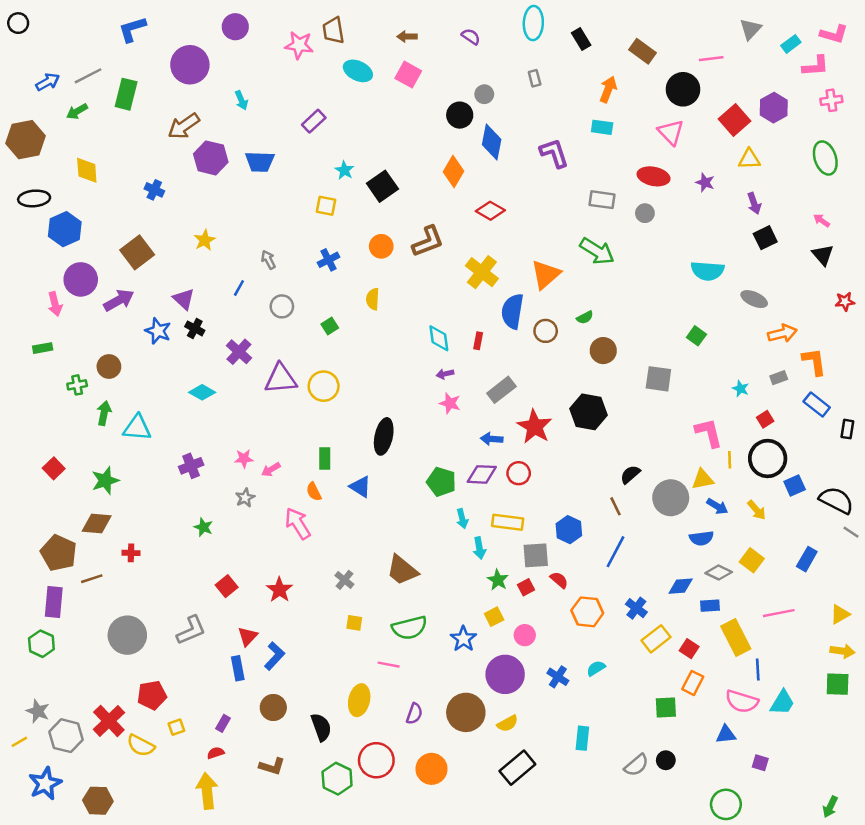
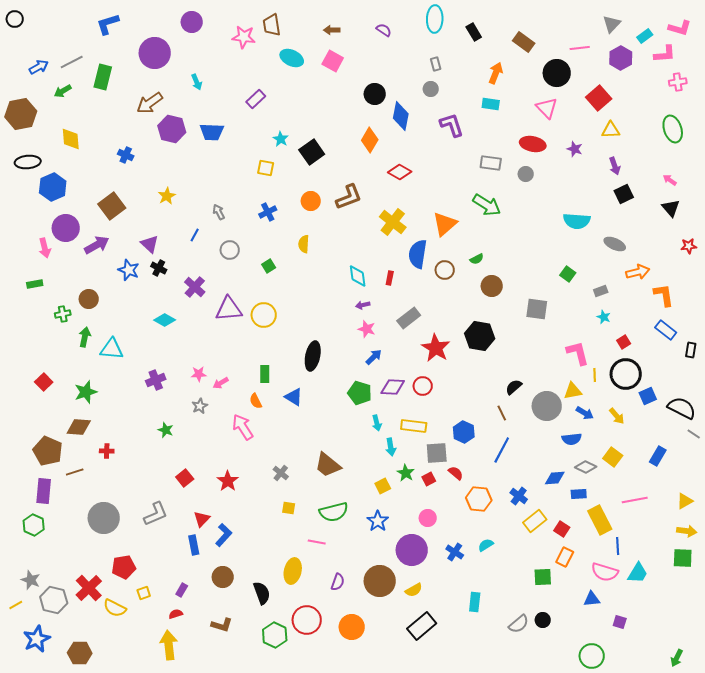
gray circle: (484, 94) -> (431, 89), moved
purple hexagon: (774, 108) -> (621, 58), moved
gray rectangle: (779, 378) -> (601, 291), moved
blue arrow: (492, 439) -> (374, 357), moved, turned 132
yellow square: (494, 617) -> (383, 486), moved

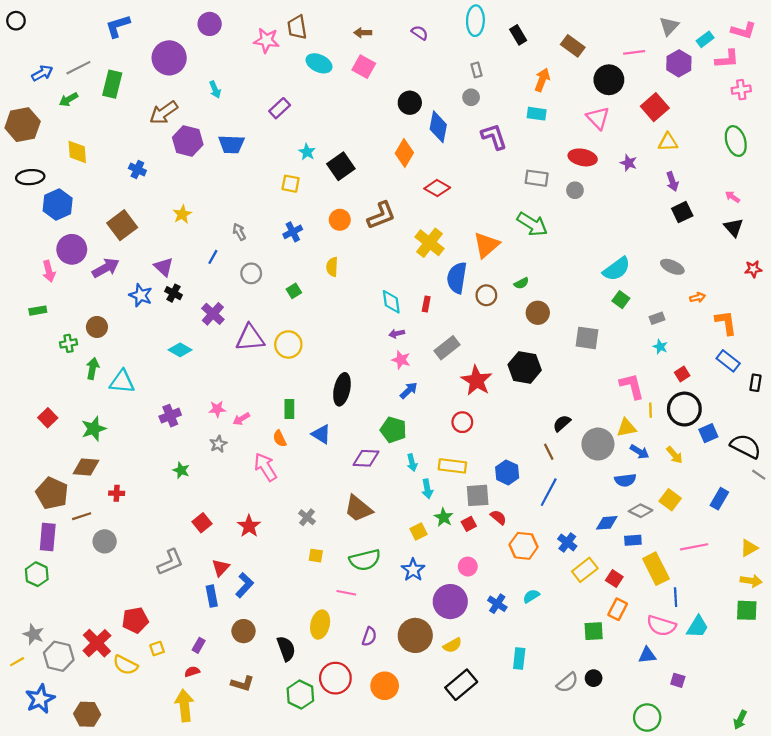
cyan semicircle: (577, 221) -> (617, 269), moved, turned -40
orange arrow: (638, 272) -> (697, 297), size x0.6
purple diamond: (393, 387) -> (366, 458), moved
gray circle: (104, 518) -> (105, 541), moved, size x0.7

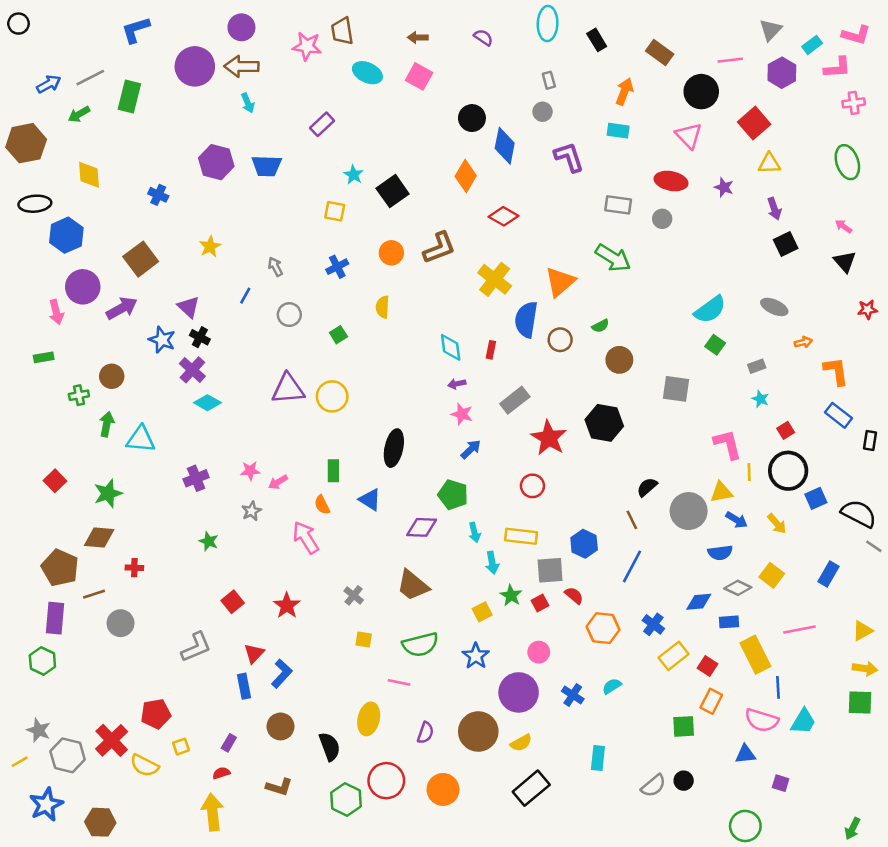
brown arrow: (164, 113) -> (241, 66), moved, turned 36
purple cross: (213, 314) -> (192, 370), moved

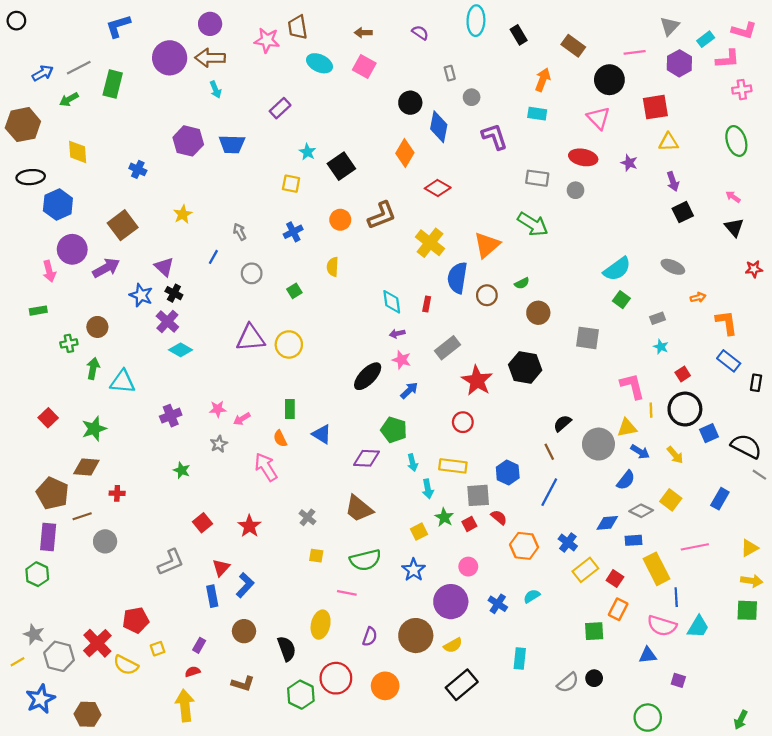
gray rectangle: (549, 80) -> (450, 73), moved
red square: (754, 123) -> (655, 107), turned 32
black ellipse: (394, 448) -> (368, 376), moved, turned 32
blue semicircle: (720, 553) -> (626, 480), turned -45

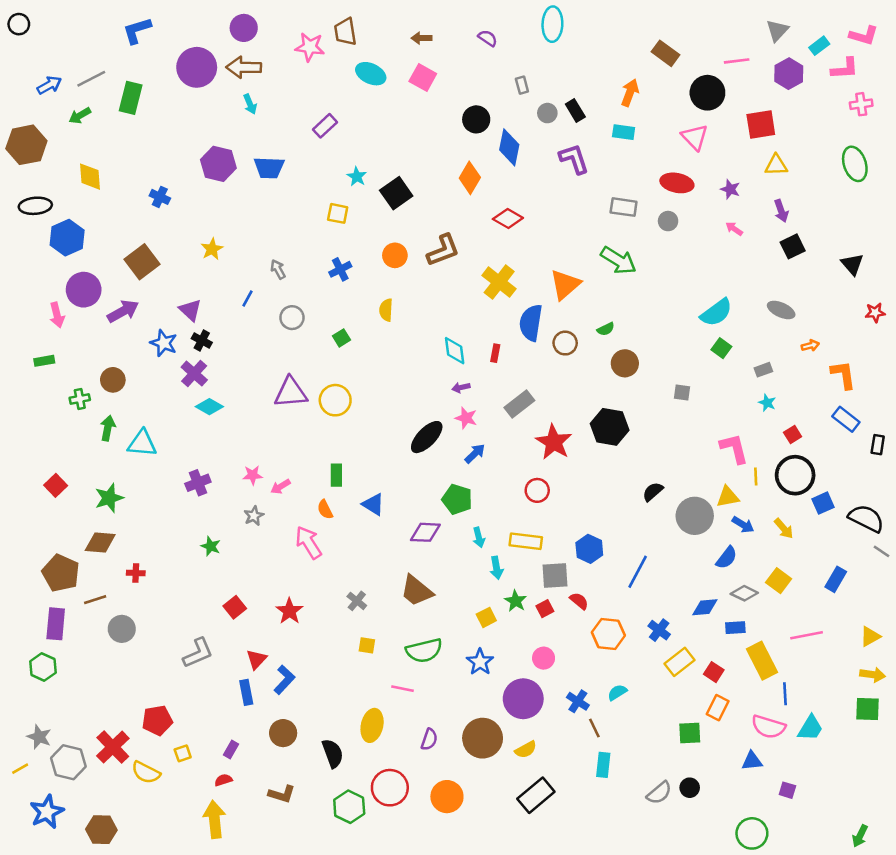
black rectangle: (519, 35) -> (575, 111), moved
pink arrow: (733, 197) -> (734, 229), moved
gray square: (588, 338) -> (682, 393), size x0.6
brown line: (549, 452) -> (594, 728), moved

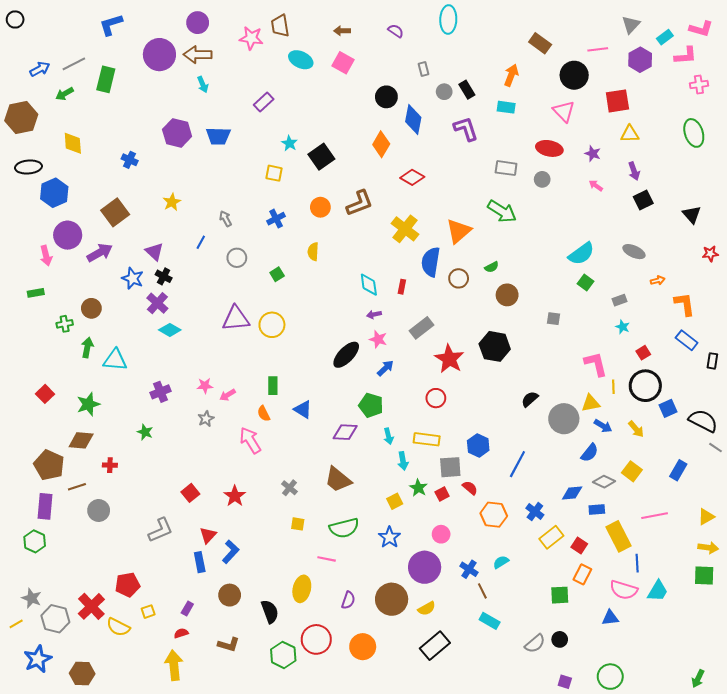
green star: (211, 546) -> (145, 432), moved
cyan rectangle: (603, 765) -> (490, 621), turned -66
purple square: (787, 790) -> (565, 682), moved

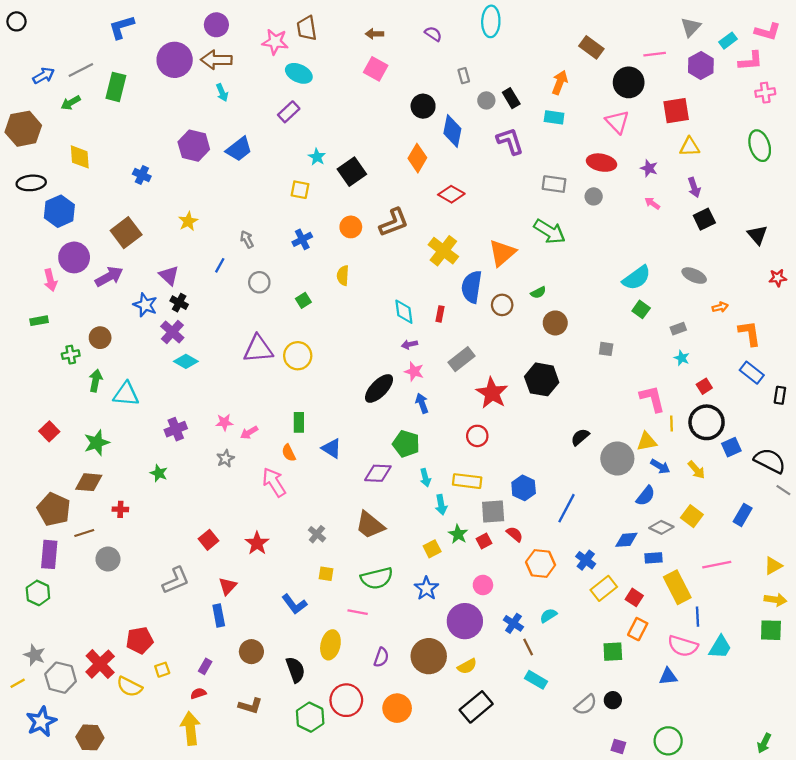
cyan ellipse: (301, 60) -> (299, 73), moved
blue trapezoid: (218, 136) -> (239, 149), turned -40
blue arrow: (385, 368) -> (422, 403), turned -66
blue L-shape: (231, 552) -> (294, 604), moved, turned 100

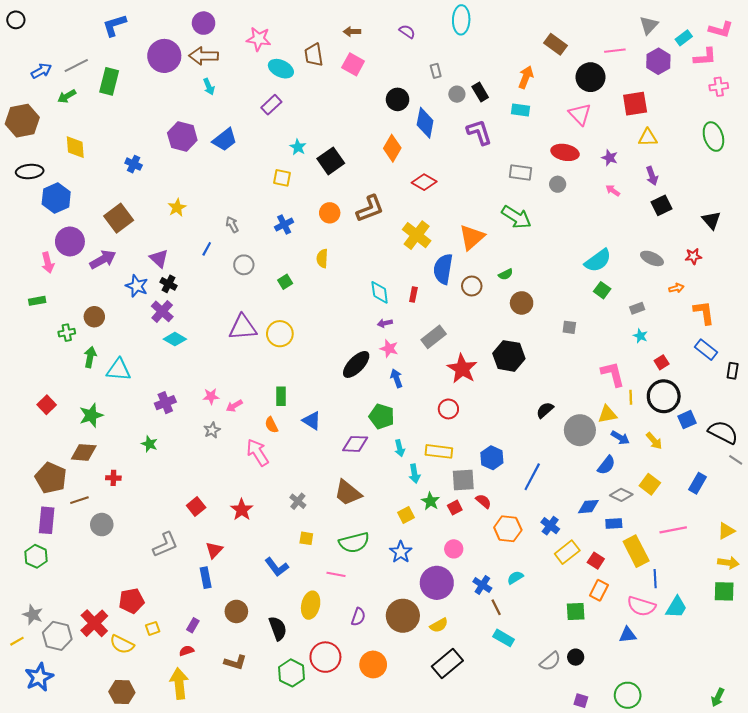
brown trapezoid: (307, 28) -> (314, 55), moved
red star: (778, 278) -> (693, 256), moved
brown hexagon: (90, 737) -> (122, 692), moved

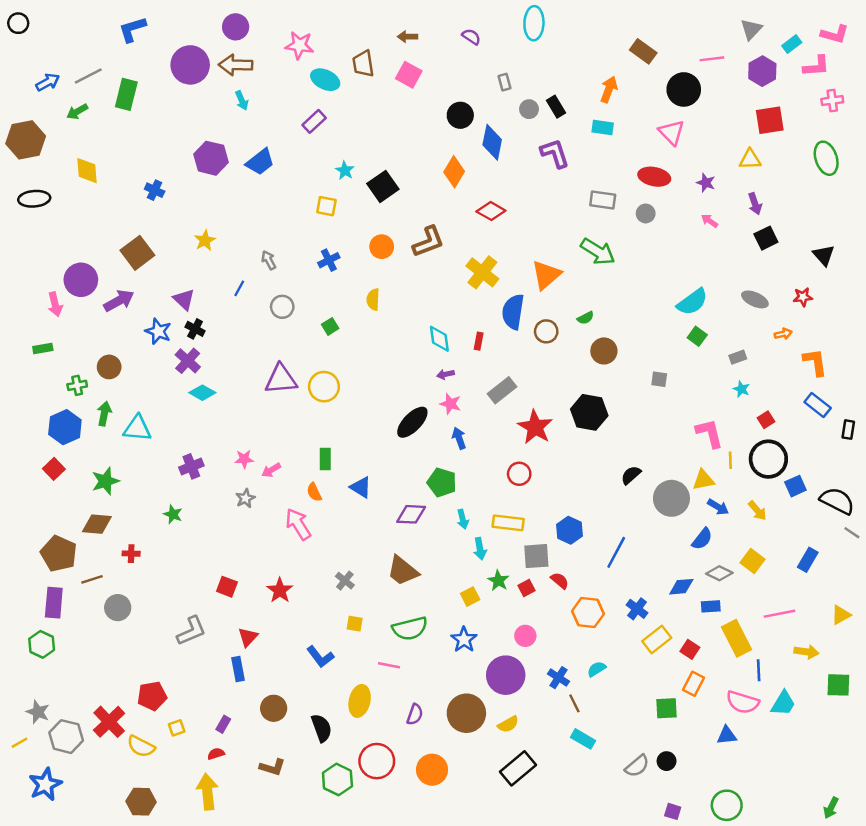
red square: (635, 104) -> (770, 120), moved
blue hexagon: (56, 198) -> (65, 427), moved
red square: (196, 507) -> (227, 587), turned -30
yellow arrow: (728, 563) -> (806, 652), moved

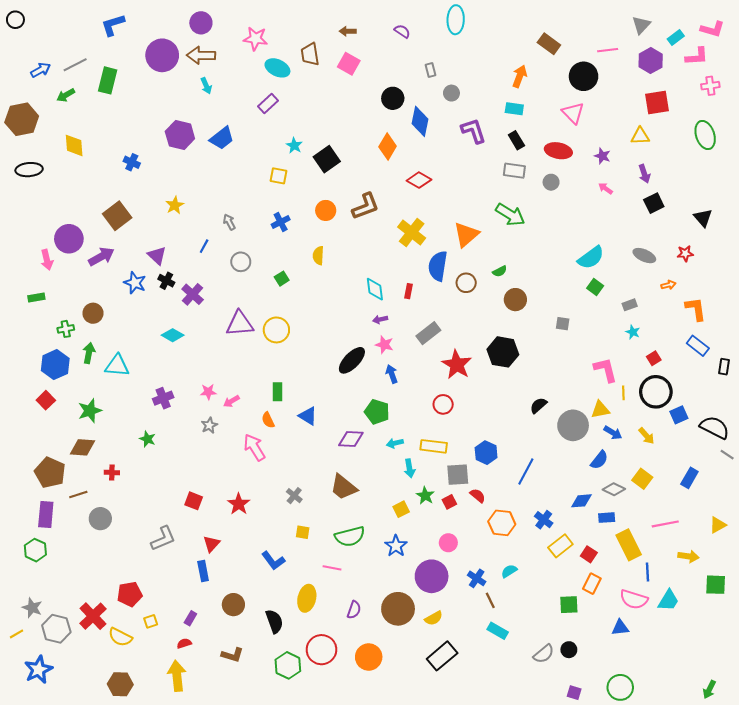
black rectangle: (556, 107) -> (516, 140), moved
purple cross: (188, 361) -> (193, 294), moved
cyan arrow: (463, 519) -> (395, 443), turned 91

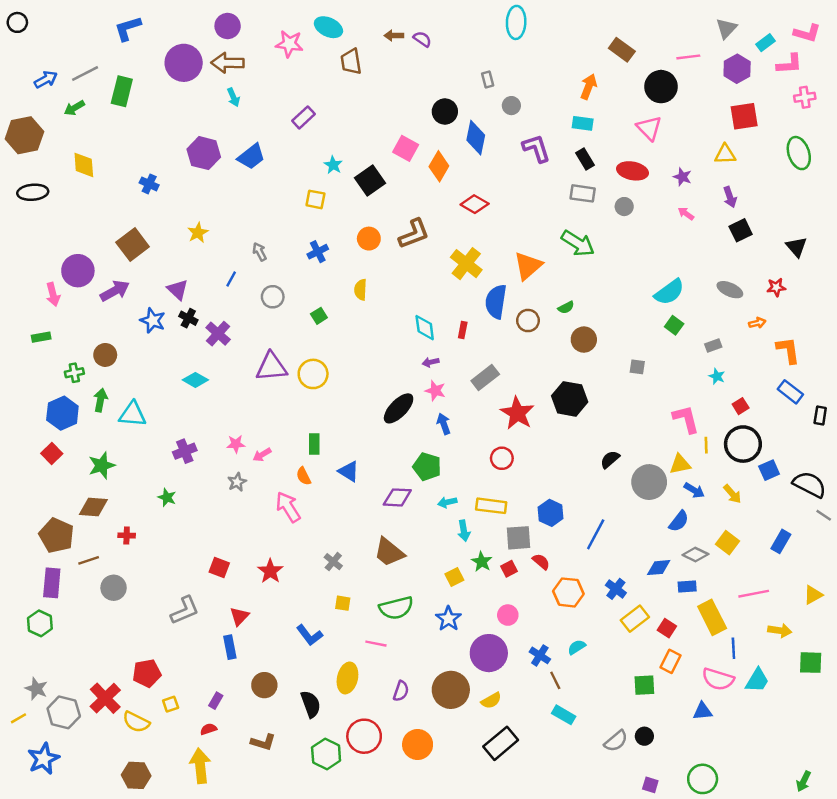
purple semicircle: (402, 31) -> (422, 39), moved
pink square: (349, 64) -> (406, 148), moved
cyan ellipse: (277, 68) -> (328, 27), moved

